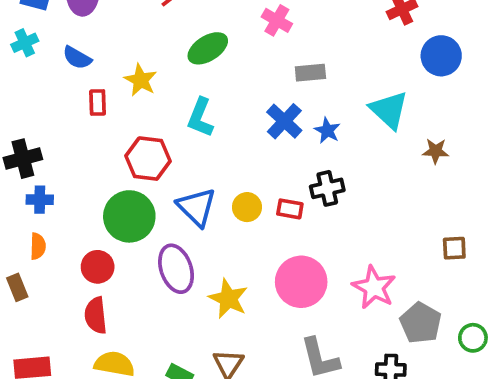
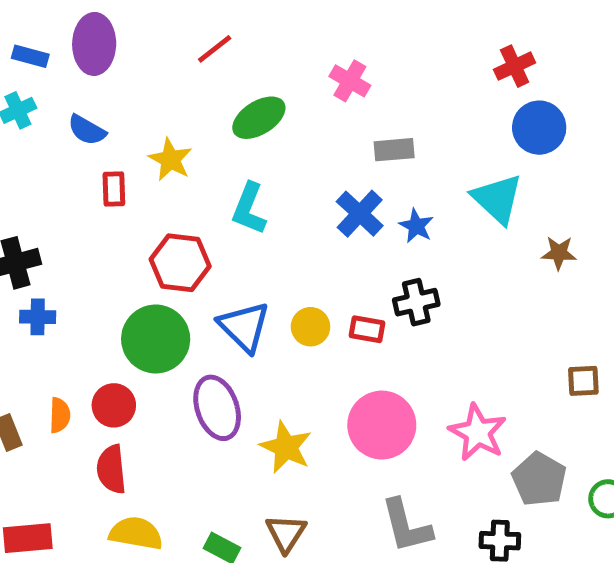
blue circle: (441, 56) -> (539, 128), moved
orange semicircle: (38, 246) -> (60, 415), moved

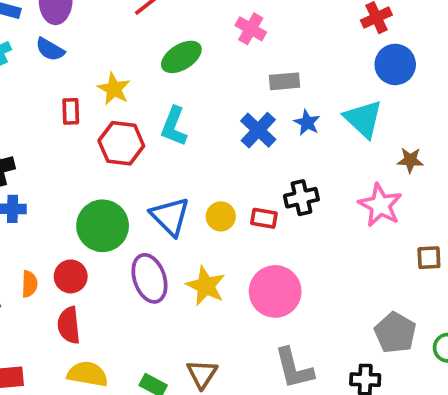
blue semicircle: (87, 130) -> (50, 49), moved
blue star: (416, 226) -> (307, 123), moved
red hexagon: (180, 263) -> (121, 143), moved
pink star: (478, 432) -> (380, 205), moved
yellow star: (286, 447) -> (206, 286), moved

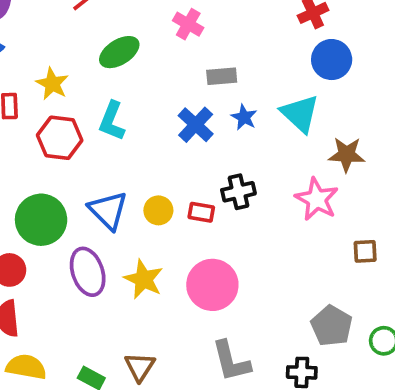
brown star: (410, 160) -> (346, 155), size x1.4

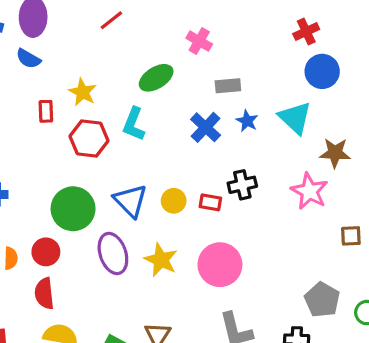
green ellipse: (119, 52) -> (156, 78), moved

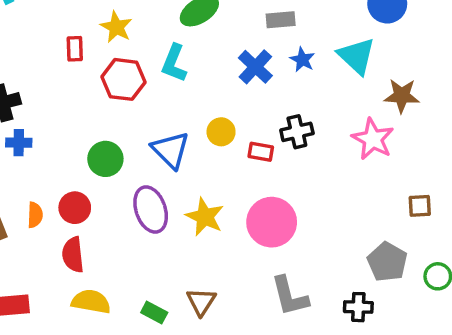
yellow circle: (174, 201) -> (221, 132), moved
green circle: (73, 209) -> (105, 159), size x0.7
brown square: (351, 236) -> (420, 206), moved

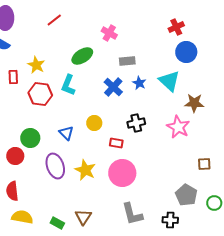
blue triangle: (170, 150) -> (66, 133), size x0.7
red rectangle: (261, 152) -> (116, 143), moved
red circle: (75, 208) -> (15, 156), moved

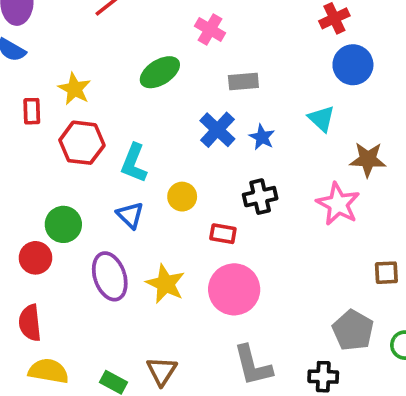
cyan triangle: (169, 81) -> (321, 119), size x0.7
blue star: (139, 83) -> (262, 137), moved
cyan L-shape: (68, 85) -> (134, 163), moved

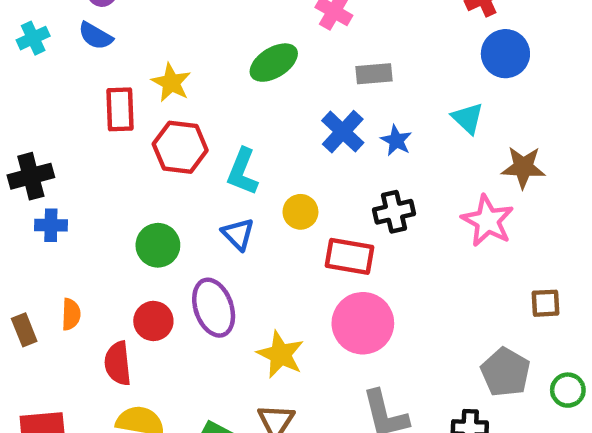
red rectangle: (32, 111) -> (120, 109), size x1.4
red rectangle: (223, 234) -> (349, 256), size x1.5
red circle: (35, 258) -> (153, 321), moved
yellow star: (165, 284) -> (280, 354), moved

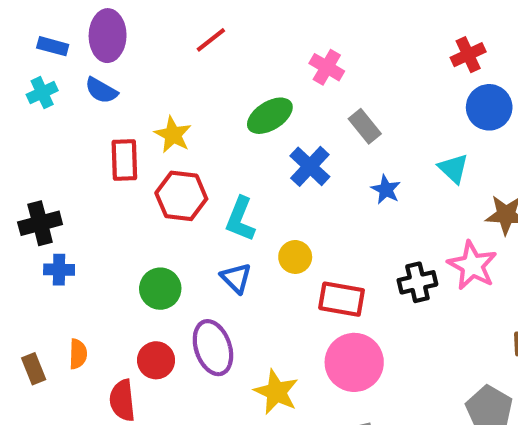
gray rectangle: (374, 74) -> (365, 126), turned 56
blue cross: (343, 132) -> (310, 166), moved
black cross: (394, 212) -> (417, 282), moved

